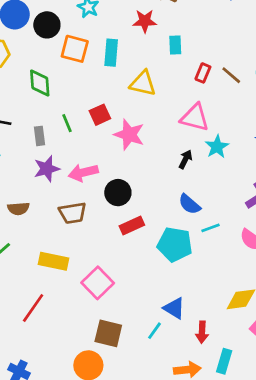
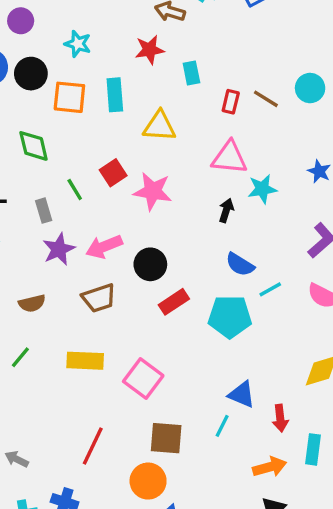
cyan star: (217, 147) -> (262, 189), turned 30
red line: (33, 308) -> (93, 446), moved

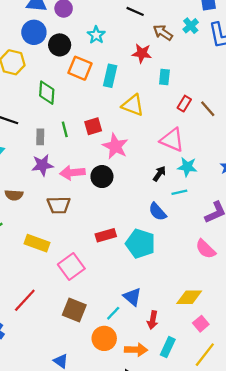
black circle: (150, 264) -> (102, 177), moved
cyan line: (270, 289) -> (179, 192), moved
red rectangle: (174, 302) -> (106, 235), moved
orange circle: (148, 481) -> (104, 338), moved

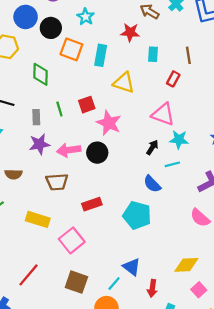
brown line: (208, 109) -> (188, 55), moved, turned 35
red rectangle: (106, 235) -> (92, 204), moved

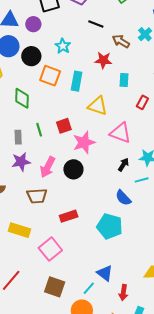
pink triangle: (163, 114) -> (120, 133), moved
pink star: (109, 123) -> (84, 142), turned 30
pink arrow: (69, 150) -> (48, 167), turned -55

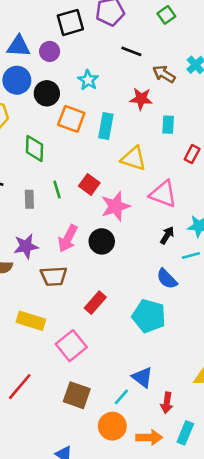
red square: (64, 126) -> (89, 184), turned -35
purple star: (21, 162) -> (26, 246), moved
red rectangle: (69, 216) -> (95, 303), turned -30

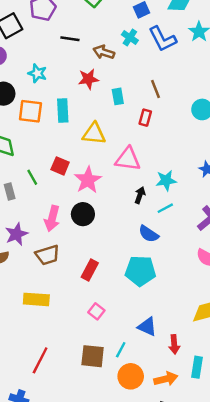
pink square: (71, 346) -> (96, 311), moved, size x0.6
cyan line: (121, 397) -> (121, 350), moved

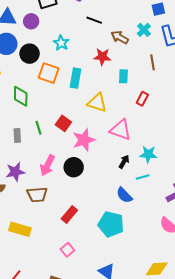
brown line: (156, 89) -> (152, 62), moved

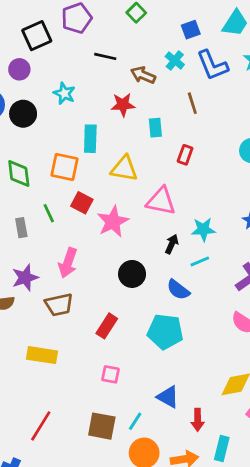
orange square: (49, 73) -> (64, 167), moved
black circle: (74, 167) -> (132, 274), moved
pink square: (67, 250) -> (111, 374), turned -32

